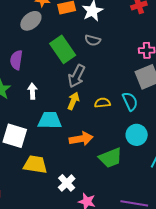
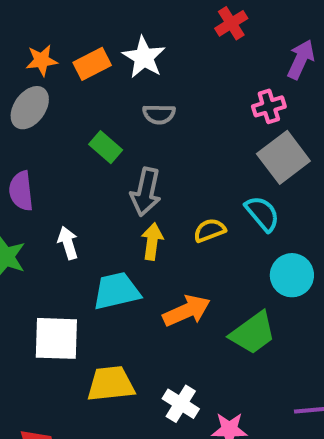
green rectangle: (63, 49) -> (106, 147), size x0.6

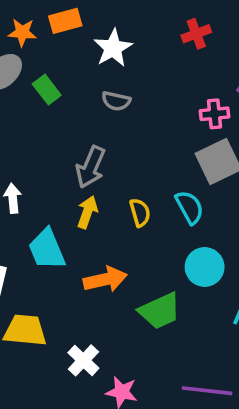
orange rectangle: (92, 64) -> (65, 21), moved
green rectangle: (106, 147) -> (47, 90), moved
yellow semicircle: (210, 230) -> (140, 213), turned 84
cyan trapezoid: (116, 291) -> (47, 249), turned -111

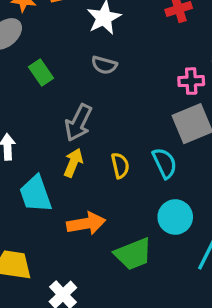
green rectangle: (47, 90) -> (41, 73), moved

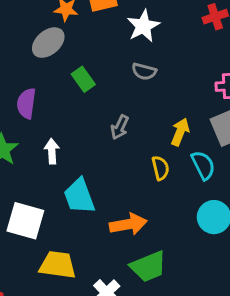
gray arrow: (78, 123) -> (120, 127), size x0.7
yellow arrow: (73, 163) -> (180, 132), moved
green trapezoid: (133, 254) -> (148, 266), moved

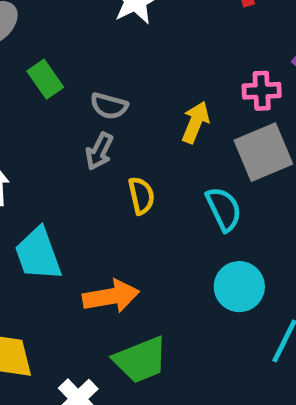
gray semicircle: (144, 71) -> (109, 106), moved
yellow arrow: (180, 132) -> (196, 122), moved
yellow semicircle: (160, 168) -> (141, 196), moved

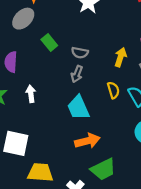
yellow semicircle: (141, 196) -> (113, 90), moved
cyan trapezoid: (38, 254) -> (78, 108), moved

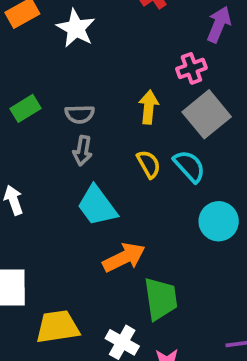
green rectangle: (49, 42) -> (26, 108), turned -70
green trapezoid: (103, 169) -> (161, 299), turned -60

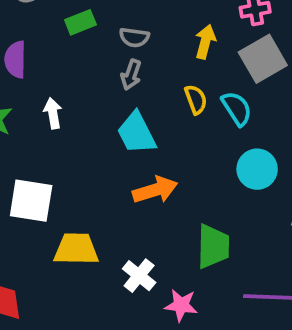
green trapezoid: (161, 299) -> (213, 246), moved

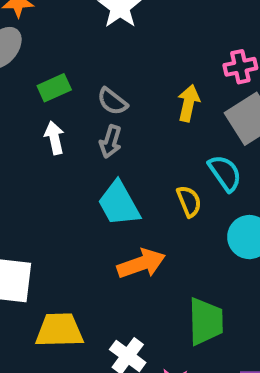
gray semicircle: (134, 37) -> (112, 101), turned 32
yellow semicircle: (196, 100) -> (189, 201), moved
white arrow: (53, 113) -> (54, 138), moved

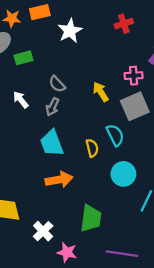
green rectangle: (54, 88) -> (23, 58), moved
yellow arrow: (189, 103) -> (101, 92), turned -54
white arrow: (54, 138) -> (21, 100), turned -36

